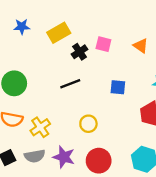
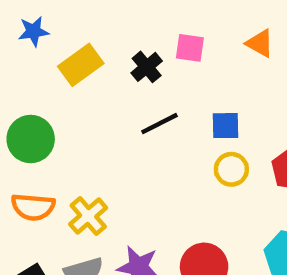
yellow rectangle: (59, 33) -> (81, 65), moved
black line: (70, 84) -> (160, 124), moved
yellow circle: (88, 124) -> (231, 169), moved

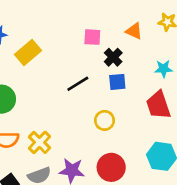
black cross: (147, 67) -> (113, 57), moved
yellow circle: (231, 169) -> (104, 120), moved

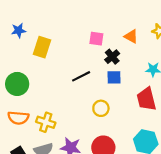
yellow rectangle: (28, 52) -> (42, 47), turned -36
yellow cross: (39, 142) -> (46, 122), turned -30

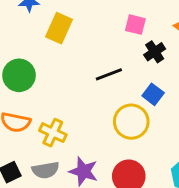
blue square: (114, 77) -> (153, 94), moved, turned 32
yellow circle: (101, 108) -> (131, 122), size x1.5

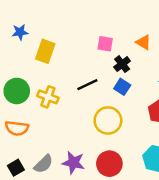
blue square: (153, 94) -> (122, 87), moved
yellow cross: (53, 133) -> (48, 97), moved
gray semicircle: (46, 170) -> (43, 164), turned -30

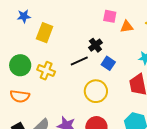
orange triangle: (144, 42) -> (127, 27), turned -40
pink square: (105, 44) -> (110, 16), moved
black cross: (122, 64) -> (95, 45), moved

